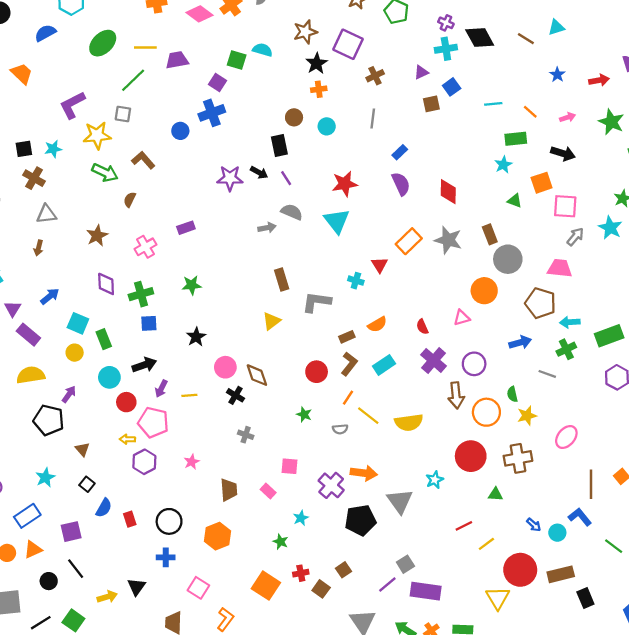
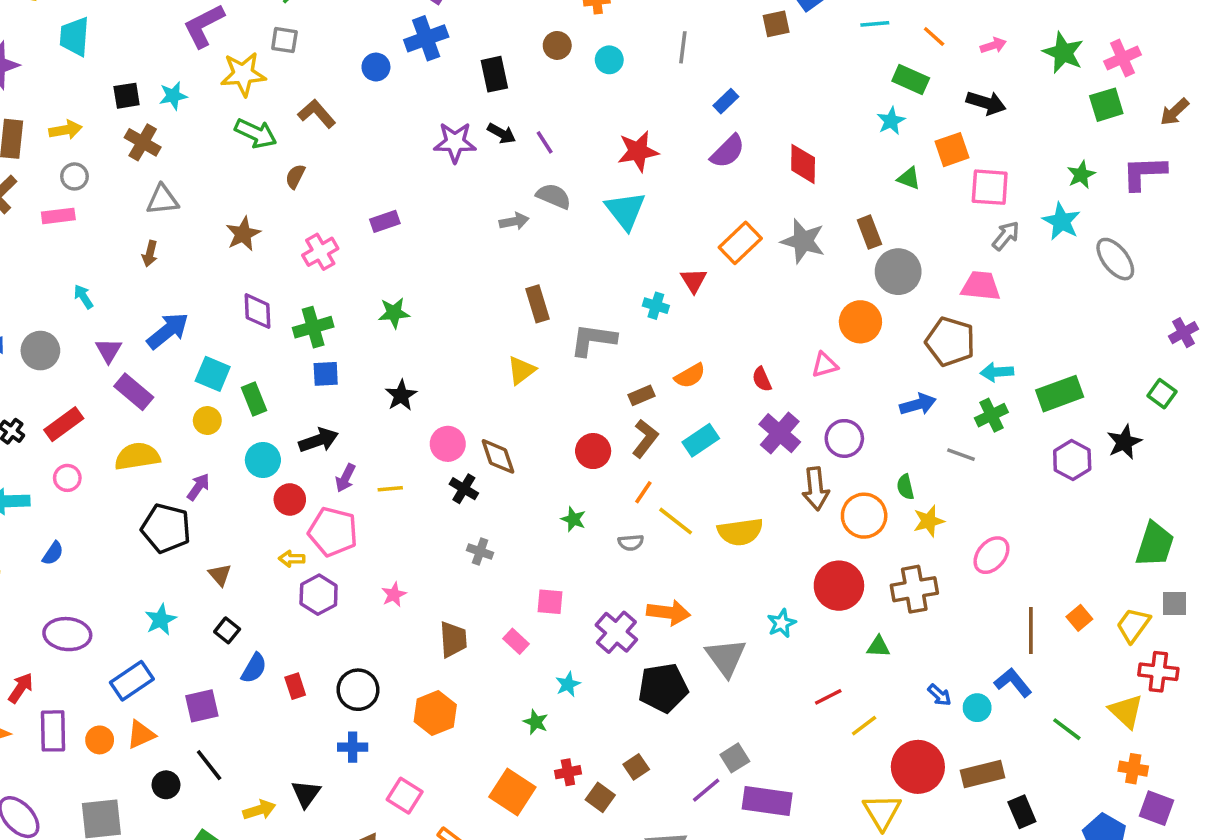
green rectangle: (516, 139) -> (911, 80), turned 30
black rectangle: (279, 146) -> (494, 74), moved
purple semicircle: (401, 184) -> (728, 151), turned 70
blue arrow: (50, 296) -> (168, 331), size x1.4

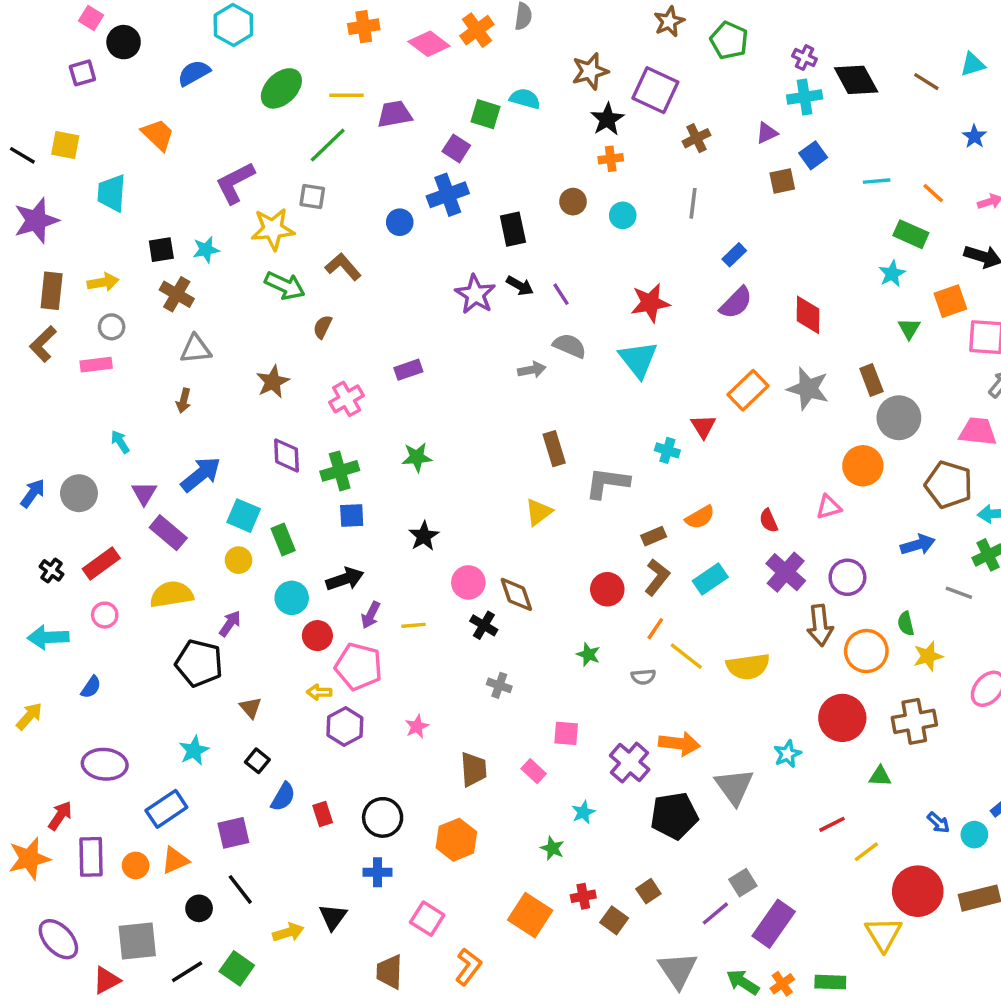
purple star: (455, 142) -> (475, 294), turned 30
green triangle: (909, 178) -> (909, 329), turned 40
purple rectangle: (767, 801) -> (774, 924), turned -63

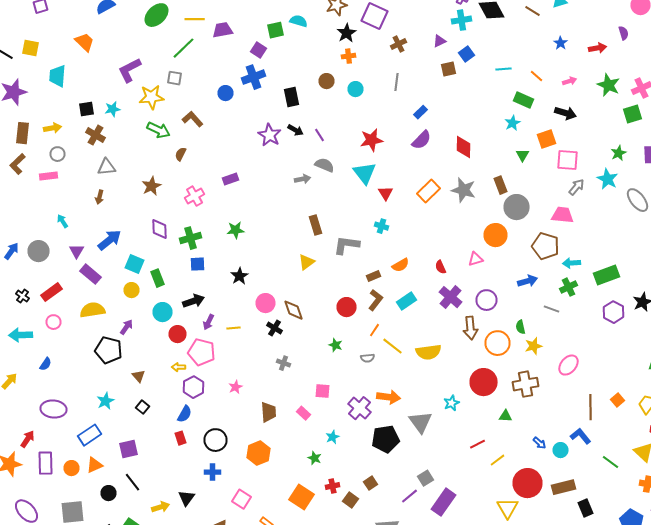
green square: (486, 114) -> (276, 30), turned -30
red triangle: (703, 426) -> (386, 193), moved
blue semicircle: (283, 797) -> (184, 414), moved

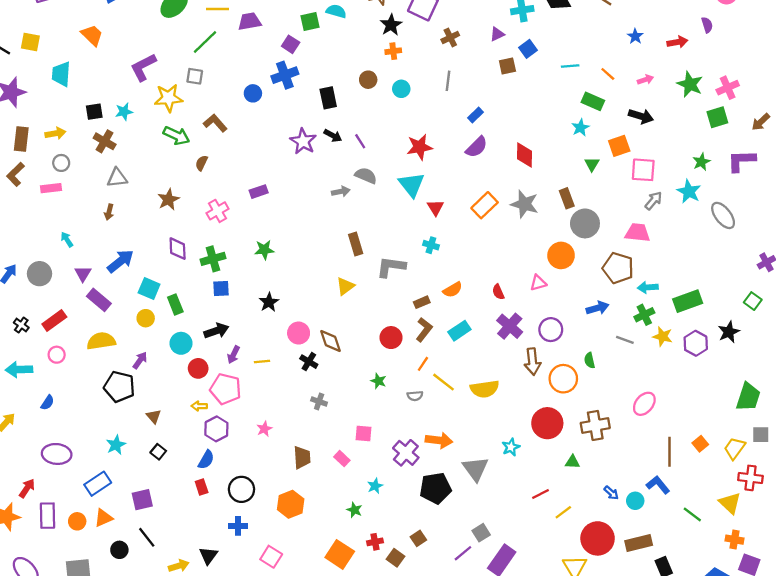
yellow star: (534, 346) -> (663, 336), moved, turned 30

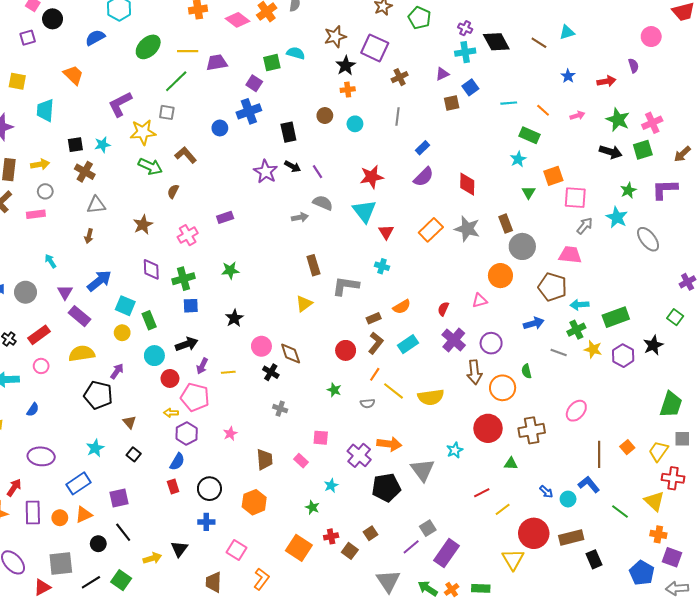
black arrow: (641, 116) -> (611, 152), moved
red semicircle: (498, 292) -> (443, 309), turned 48

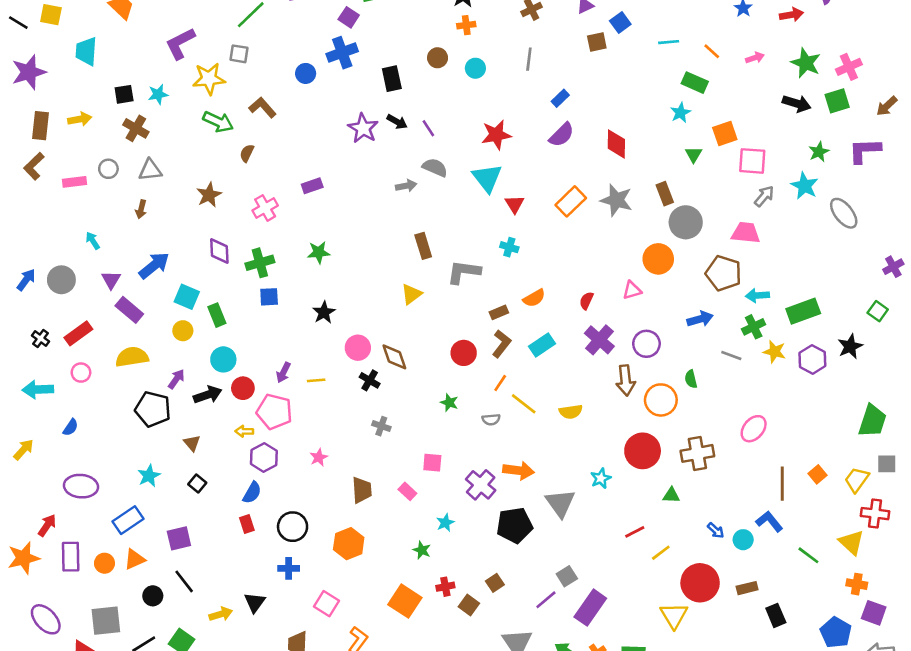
gray circle: (45, 191) -> (108, 169), moved
black arrow: (187, 344) -> (208, 395), moved
yellow semicircle: (431, 397) -> (571, 412), size x0.7
brown rectangle: (571, 537) -> (747, 588), size x0.7

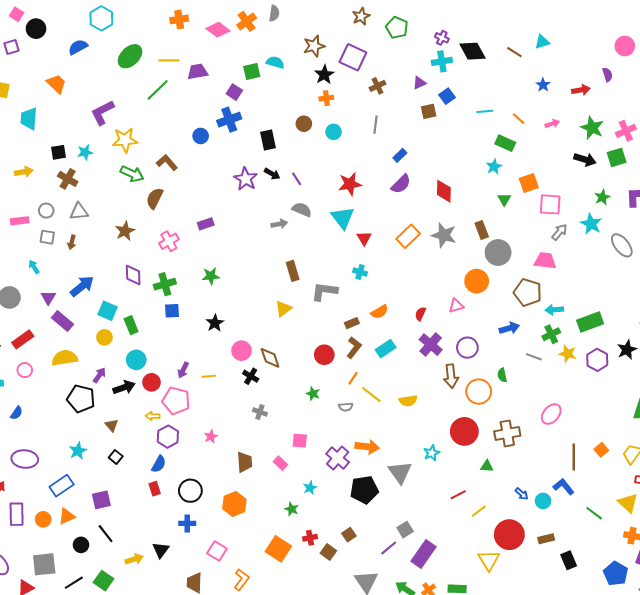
gray square: (239, 54) -> (47, 237), moved
brown semicircle: (247, 153) -> (155, 198), size x1.5

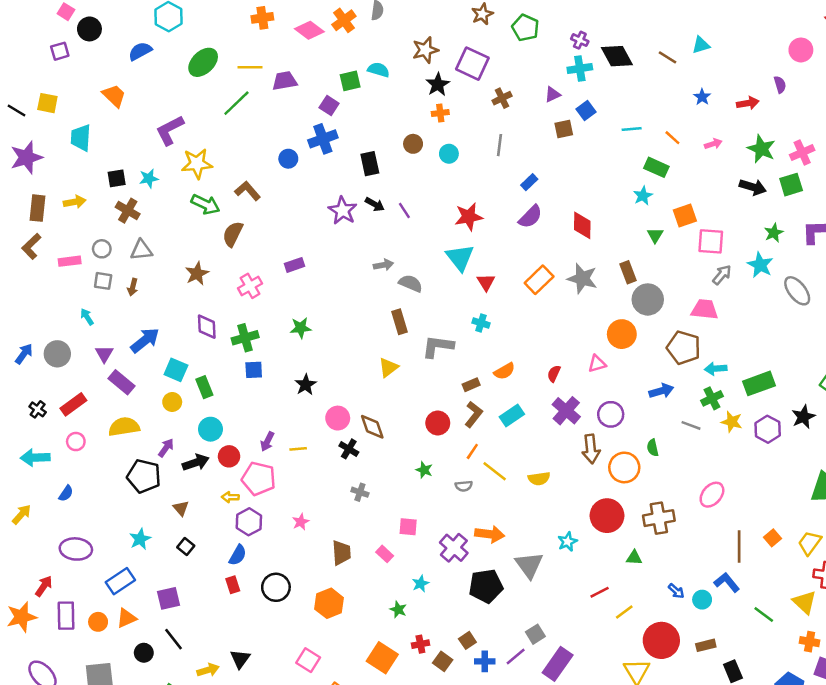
gray semicircle: (302, 210) -> (411, 283), moved
blue cross: (187, 523) -> (485, 661), moved

